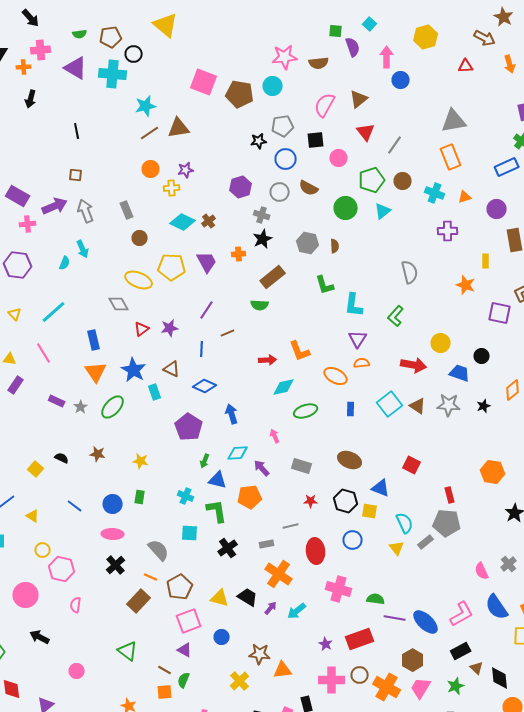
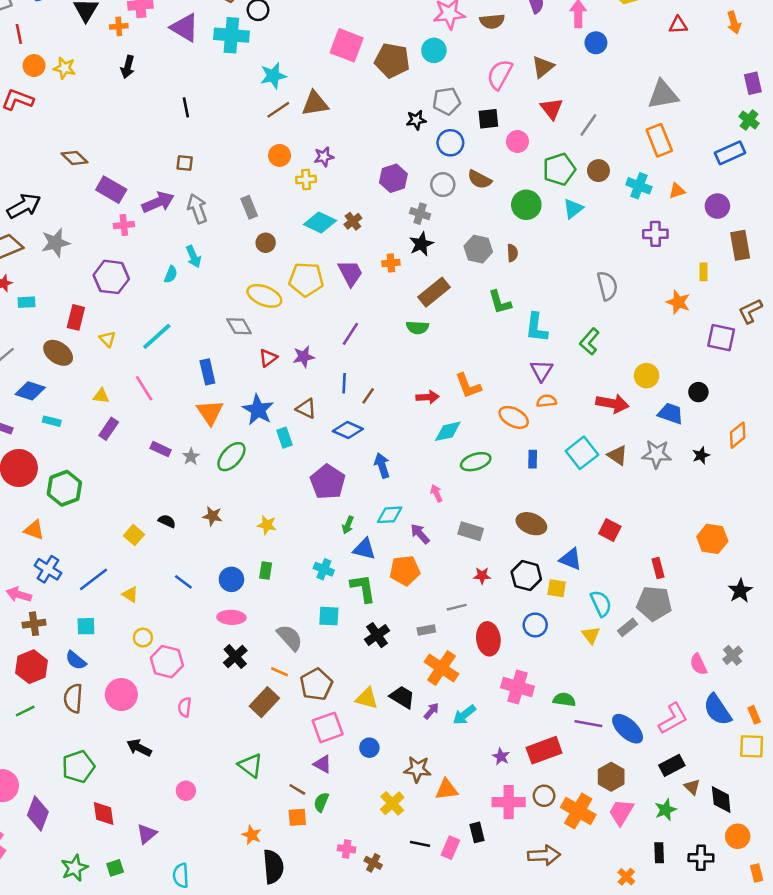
brown line: (228, 333) -> (368, 396), moved, turned -32

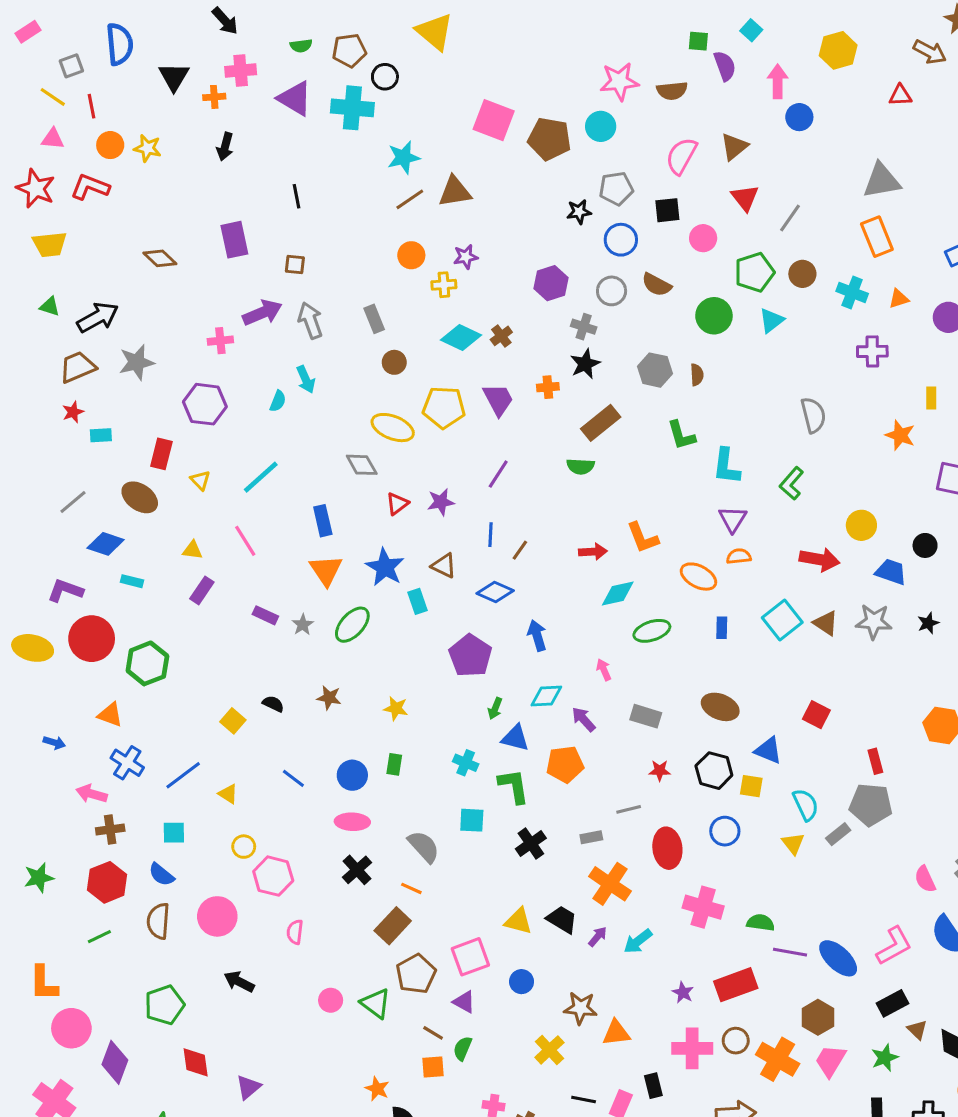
purple rectangle: (111, 190) -> (234, 240), moved, turned 48
brown pentagon: (316, 684) -> (416, 974), moved
pink circle: (186, 791) -> (331, 1000), moved

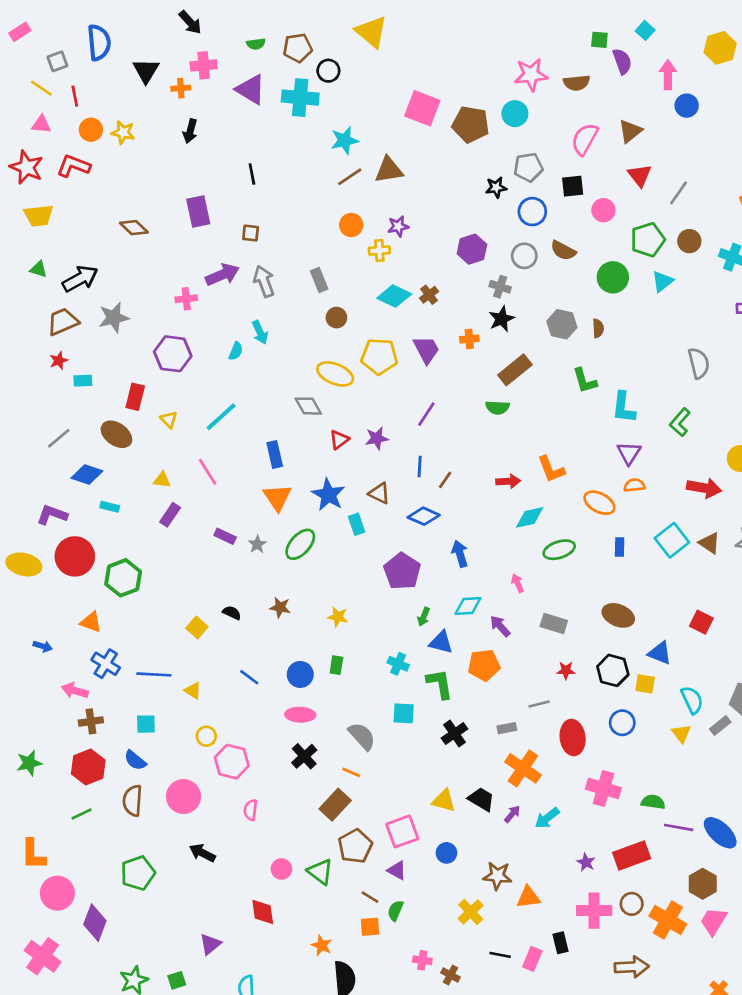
blue line: (183, 775) -> (154, 674), turned 40
red diamond: (196, 1062) -> (263, 912), moved

